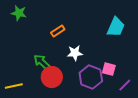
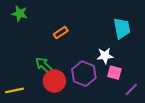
cyan trapezoid: (116, 27) -> (122, 28), turned -35
white star: (75, 53) -> (105, 56), moved
purple hexagon: (91, 77) -> (84, 74), moved

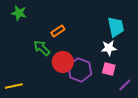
white star: (105, 56) -> (109, 48), moved
green arrow: (44, 65) -> (42, 48), moved
red circle: (54, 81) -> (63, 62), moved

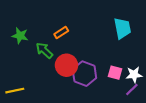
green star: (19, 13) -> (20, 36), moved
white star: (109, 48) -> (134, 75), moved

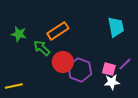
orange rectangle: (61, 33) -> (58, 31), size x1.5
white star: (134, 75) -> (112, 82), moved
purple line: (132, 89) -> (125, 64), moved

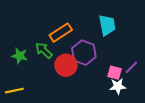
cyan trapezoid: (116, 27) -> (107, 25), moved
green star: (19, 34) -> (20, 56), moved
purple hexagon: (80, 70) -> (84, 53), moved

